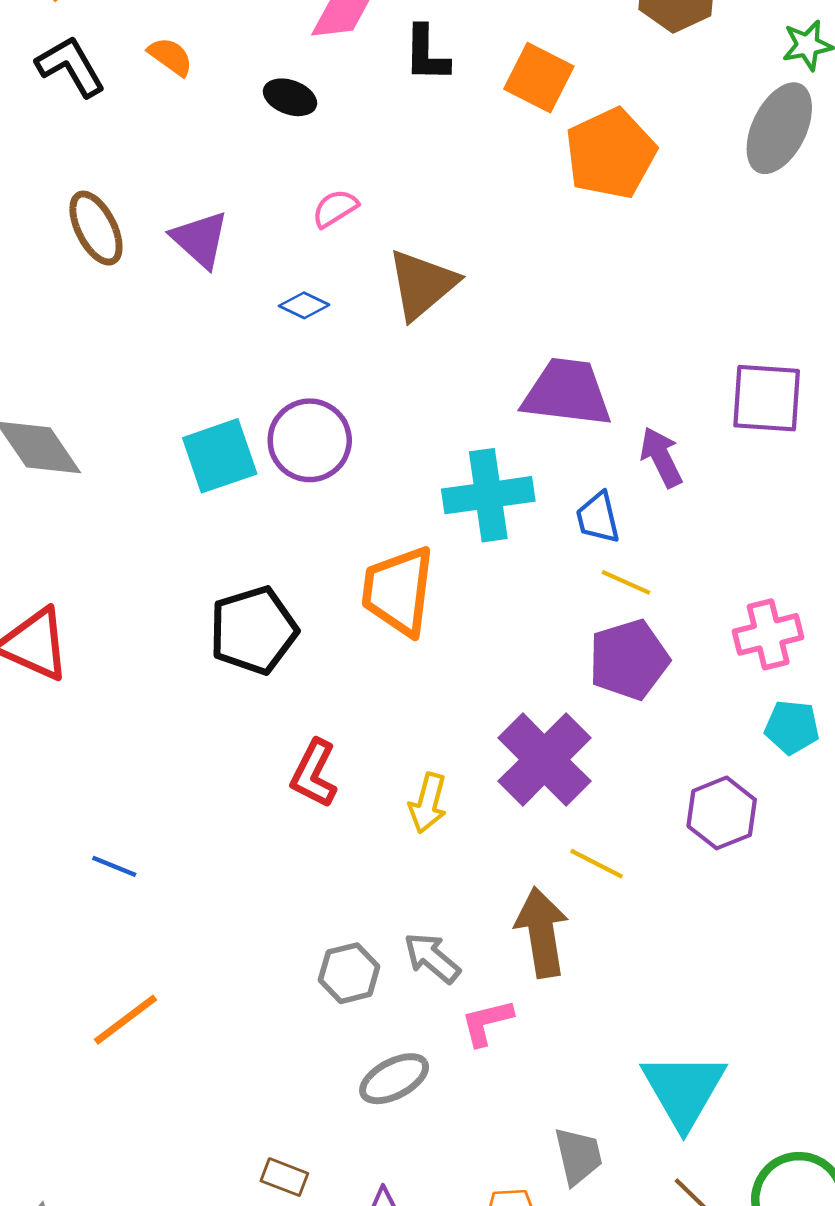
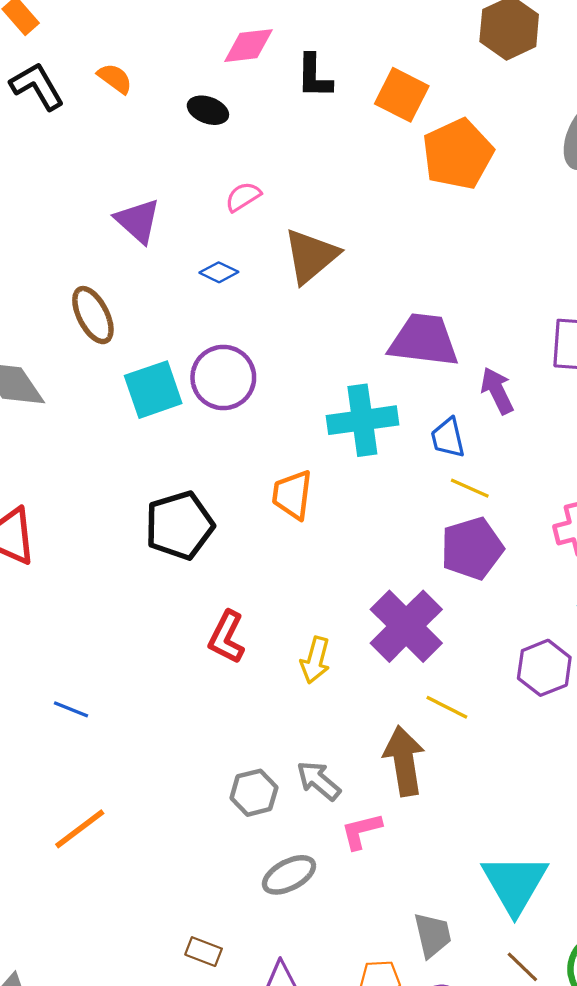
brown ellipse: (96, 228) -> (93, 315), moved
orange trapezoid: (398, 591) -> (292, 495), size x0.7

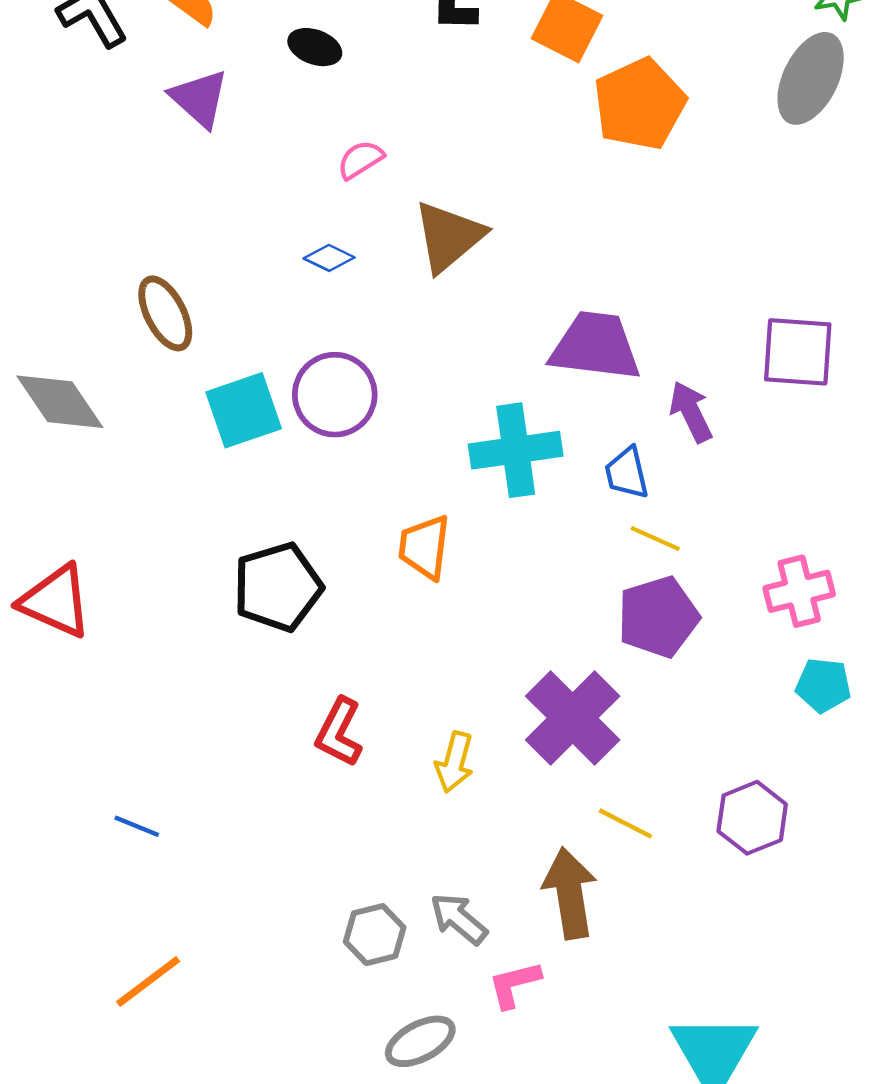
purple triangle: (138, 221) -> (199, 98), moved
purple hexagon: (544, 668) -> (752, 818), moved

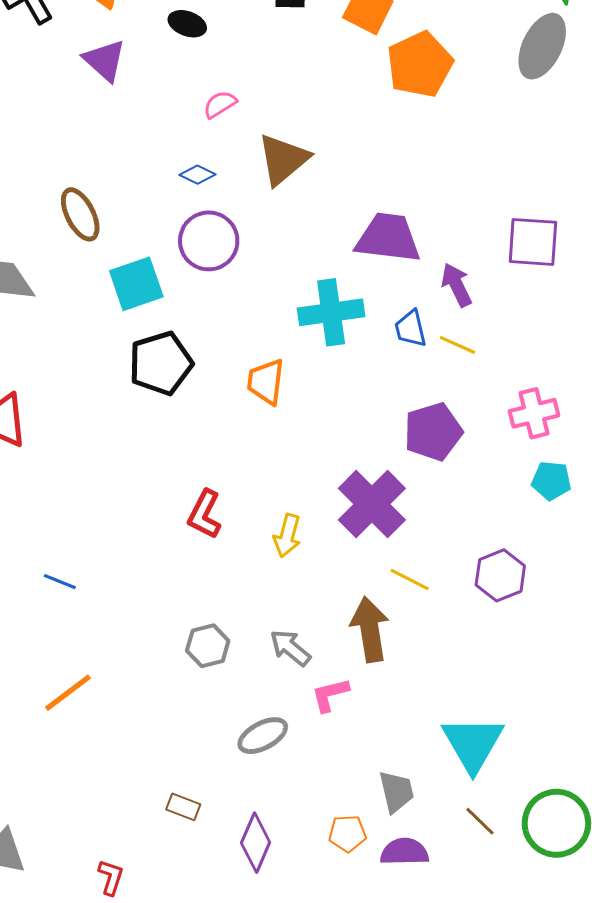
purple circle: (335, 395) -> (209, 241), moved
yellow line: (655, 539) -> (458, 345), moved
black pentagon: (278, 587) -> (161, 363), moved
gray hexagon: (375, 935) -> (208, 646), moved

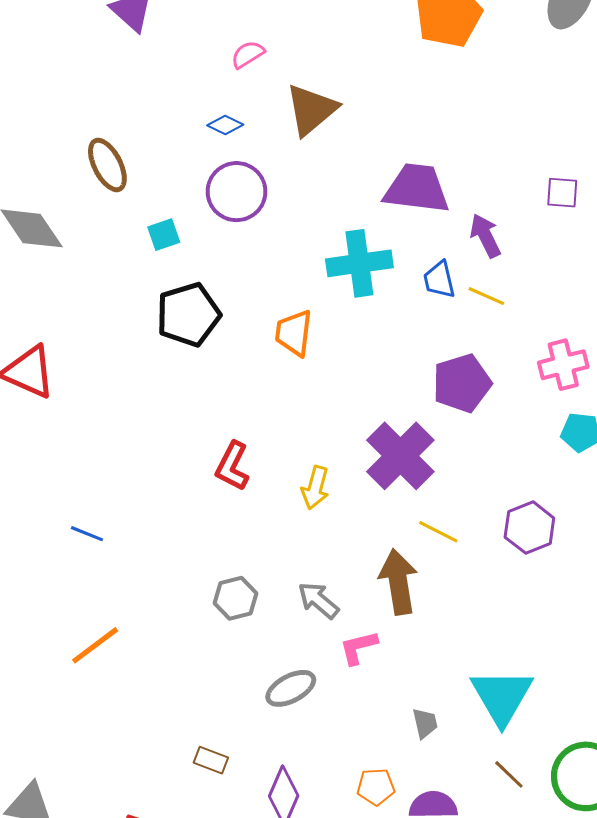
purple square: (533, 242) -> (562, 193), size x0.6
cyan square: (136, 284) -> (164, 235), size x0.6
gray trapezoid: (396, 792) -> (425, 723), moved, size x0.7

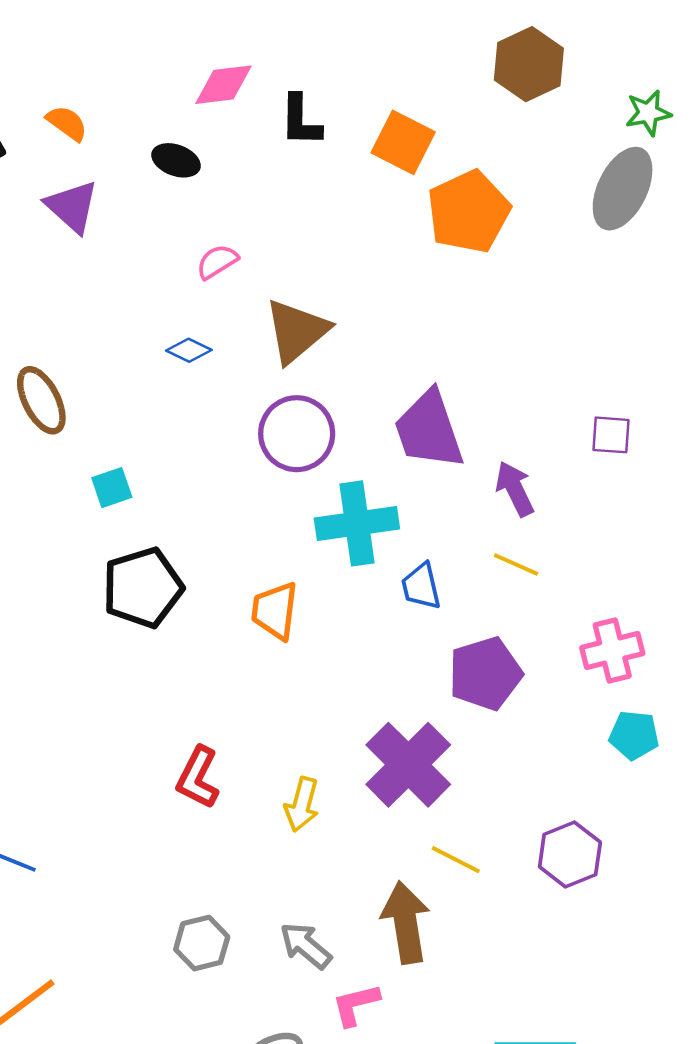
purple trapezoid: (417, 189) -> (429, 430), turned -116
purple circle: (236, 192) -> (297, 434), moved
blue trapezoid: (439, 280) -> (421, 586), moved

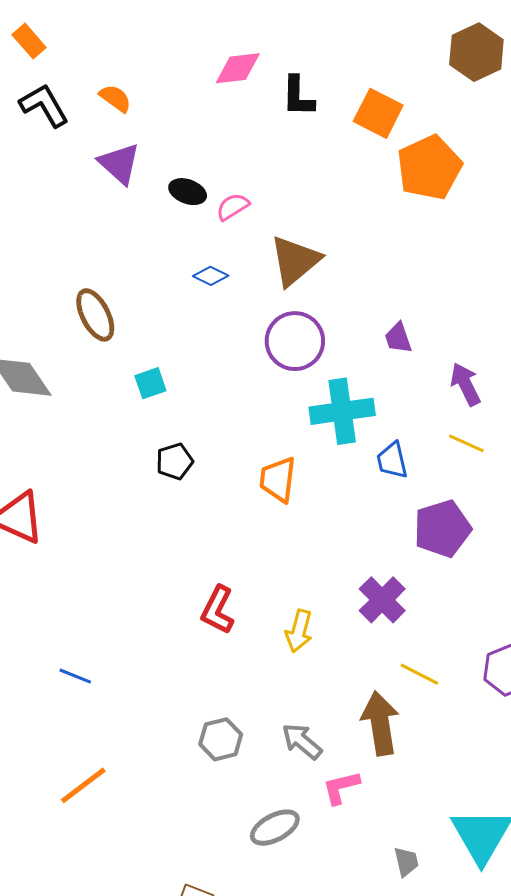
black ellipse: (176, 160) -> (188, 192), moved
purple trapezoid: (429, 430) -> (398, 338), size x0.5
black pentagon: (143, 588) -> (175, 461), size x0.6
purple cross: (408, 765) -> (382, 600), size x0.7

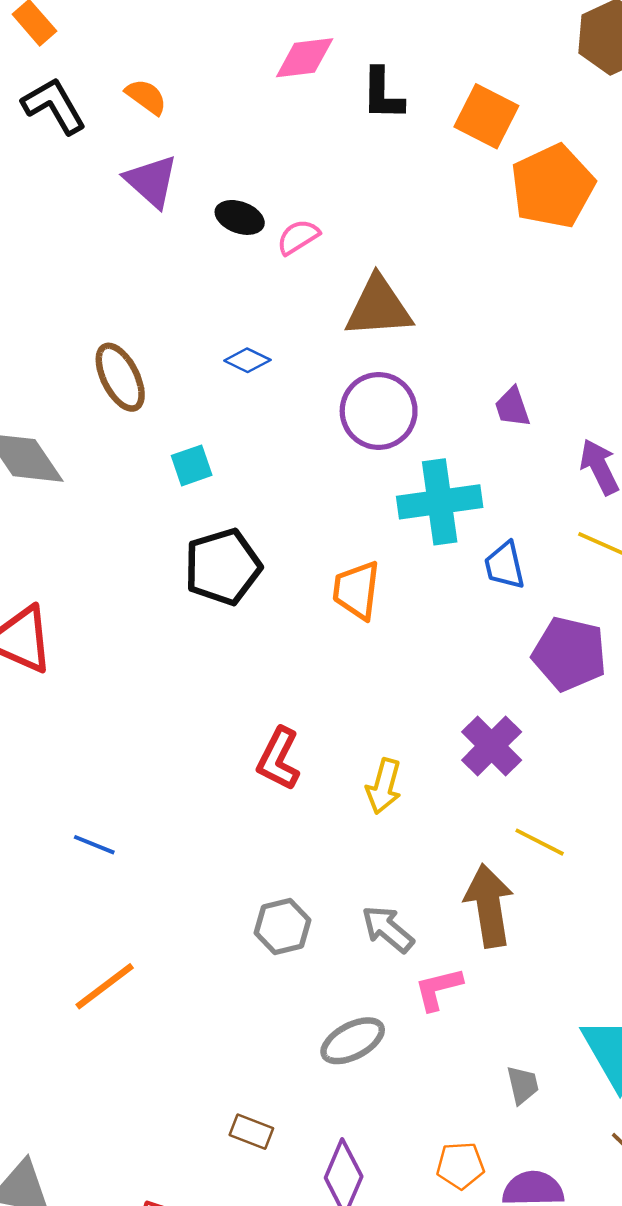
brown triangle: (295, 261) -> (379, 307), turned 36
blue diamond: (211, 276) -> (247, 360), moved
black pentagon: (175, 461) -> (223, 567), size x1.6
purple pentagon: (442, 529) -> (569, 654), turned 30

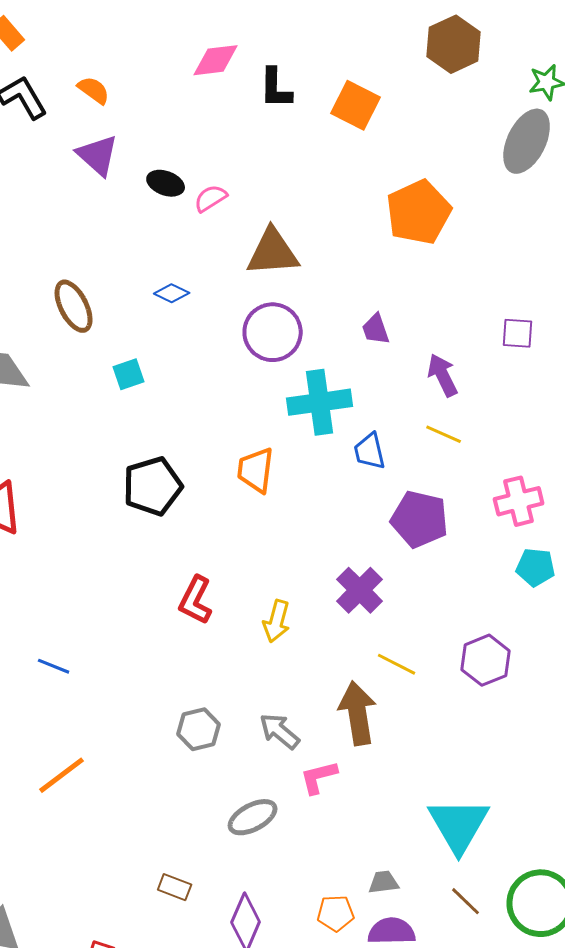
orange pentagon: (553, 186) -> (419, 212), moved
black pentagon: (223, 567) -> (153, 486), moved
gray trapezoid: (523, 1085) -> (384, 882), moved, turned -84

